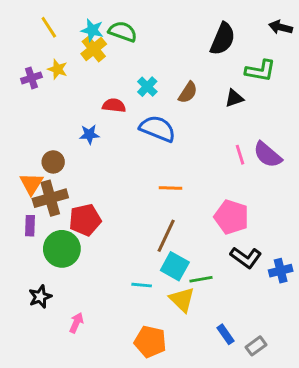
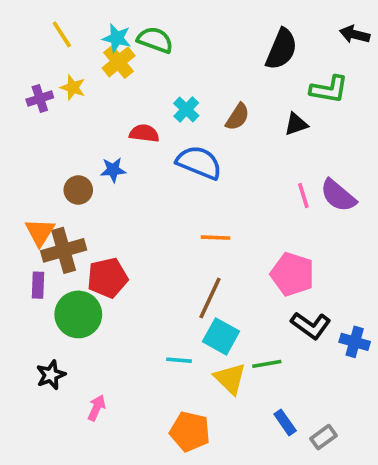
brown circle: (53, 162) -> (78, 190), moved
blue cross: (281, 271) -> (355, 342), turned 30
green line: (201, 279) -> (267, 364), moved

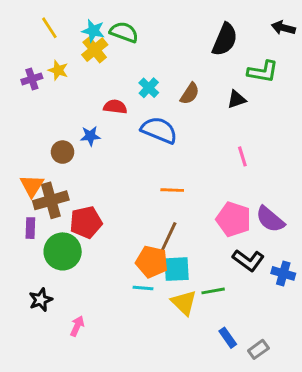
purple semicircle: (338, 195) -> (270, 219), moved
cyan square: (221, 336) -> (177, 269), turned -32
orange pentagon: (190, 432) -> (152, 262), moved

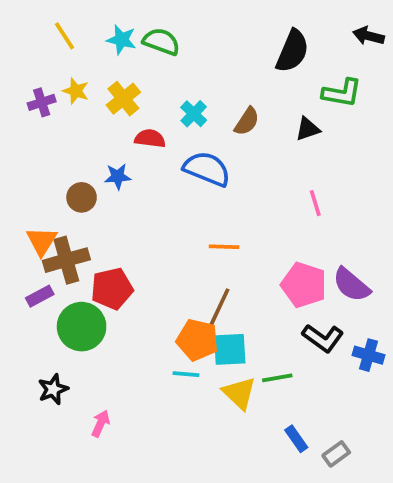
yellow cross: (95, 50) -> (123, 99), moved
purple rectangle: (30, 228) -> (40, 296), turned 60

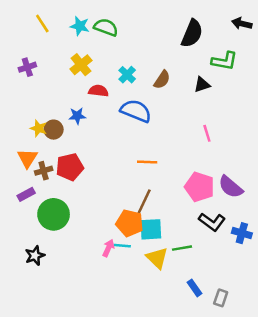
yellow star: (76, 91) -> (39, 128), moved
brown cross: (66, 260) -> (44, 171), size x0.6
red pentagon: (112, 289) -> (70, 167), moved
pink arrow: (101, 424) -> (108, 248), moved
gray rectangle: (336, 454) -> (221, 298), turned -35

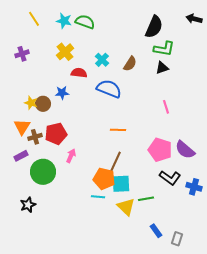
green L-shape: (224, 61) -> (164, 49), moved
pink arrow: (108, 248) -> (71, 156), moved

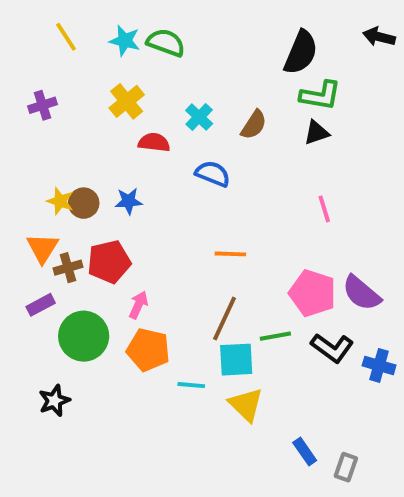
blue semicircle: (109, 89) -> (213, 174), size x0.7
blue star: (62, 93) -> (129, 201), moved
orange pentagon: (104, 179) -> (148, 350), moved
green line: (146, 199) -> (275, 336), moved

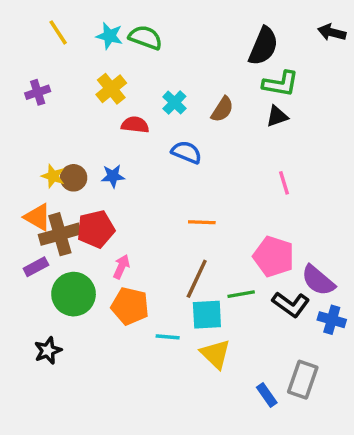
orange triangle: (43, 248) -> (38, 217), turned -32
brown cross: (68, 268) -> (60, 234), size x1.6
purple semicircle: (361, 293) -> (318, 280), moved
gray rectangle: (346, 467) -> (303, 380), moved, size x1.5

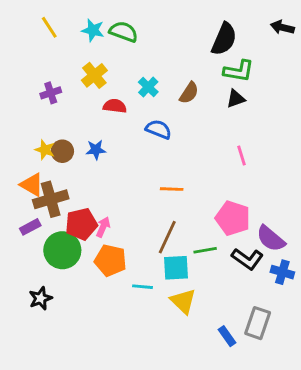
purple cross: (38, 92) -> (51, 93), moved
red pentagon: (96, 229) -> (81, 224), moved

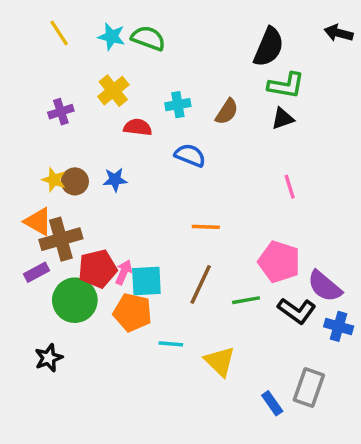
cyan cross: (148, 87) -> (178, 105), turned 36
cyan square: (176, 268) -> (146, 281), moved

